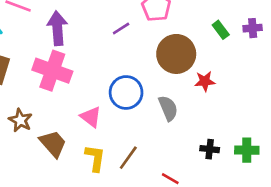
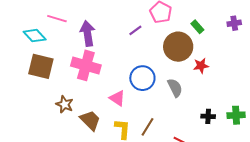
green rectangle: (221, 30) -> (197, 27), moved

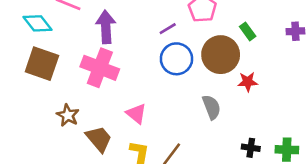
blue circle: (142, 78) -> (176, 59), moved

